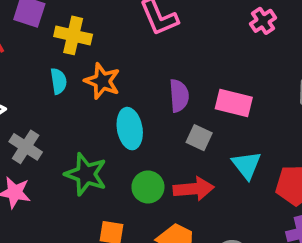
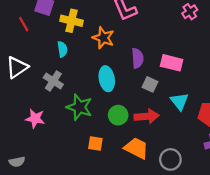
orange star: (102, 81) -> (103, 38), moved
gray cross: (26, 147) -> (53, 81), moved

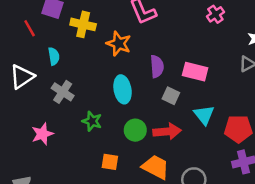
cyan semicircle: (62, 49) -> (54, 56), moved
green star: (79, 107) -> (92, 121), size x0.7
pink star: (35, 119) -> (42, 134), turned -30

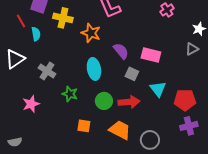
cyan semicircle: (54, 56) -> (36, 34), moved
purple semicircle: (157, 66) -> (121, 51), turned -36

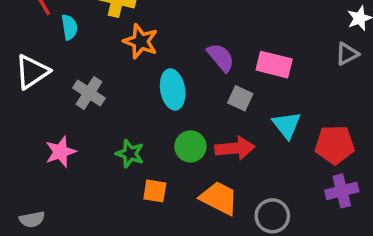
orange star: (91, 33) -> (141, 41), moved
green star: (70, 94) -> (130, 154), moved

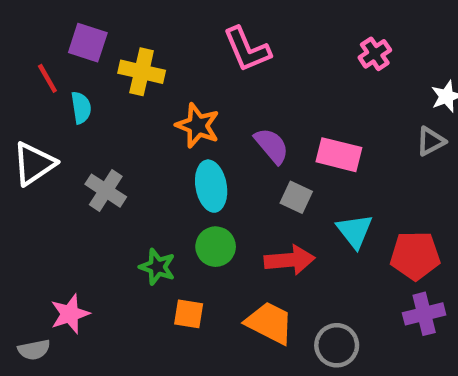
orange star: (141, 41) -> (198, 126), moved
green circle: (190, 146) -> (216, 247), moved
pink star: (61, 152) -> (70, 314), moved

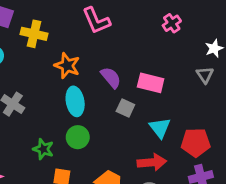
gray triangle: (431, 141) -> (205, 75), turned -36
red arrow: (290, 260) -> (152, 162), moved

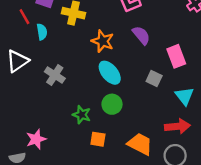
purple semicircle: (111, 78) -> (141, 35), moved
pink rectangle: (151, 83) -> (176, 56), turned 55
cyan ellipse: (75, 101) -> (110, 73), turned -30

